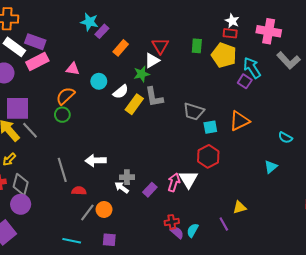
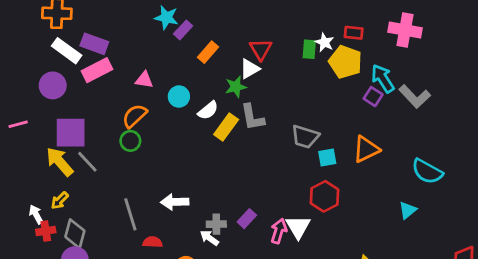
white star: (232, 21) -> (325, 42), moved
gray L-shape: (288, 60) -> (415, 97), moved
cyan semicircle: (285, 138) -> (427, 171), size x1.6
purple rectangle: (150, 190) -> (247, 219), moved

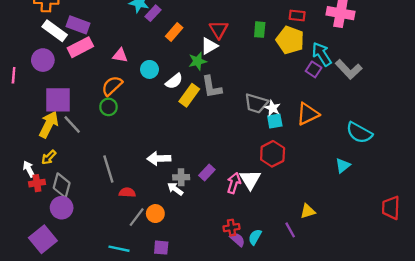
white star: (325, 42) -> (273, 108), moved
pink line: (18, 124) -> (14, 75), moved, turned -70
yellow arrow: (60, 162) -> (49, 124), turned 68
white arrow: (175, 202) -> (159, 158), moved

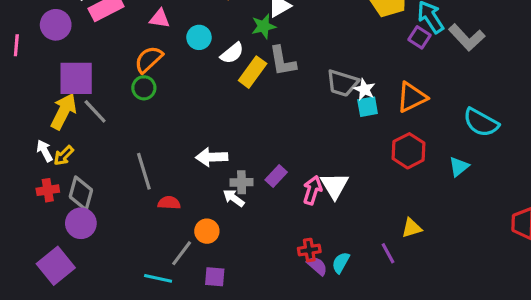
red hexagon: (273, 154) -> (408, 151), moved
white arrow: (29, 169) -> (45, 151), moved
gray line: (137, 217) -> (182, 253), moved

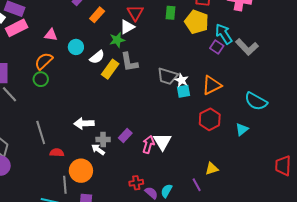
orange circle: (207, 231) -> (81, 171), size x1.5
red cross: (309, 250) -> (136, 183), moved
gray line: (182, 253) -> (65, 185), turned -42

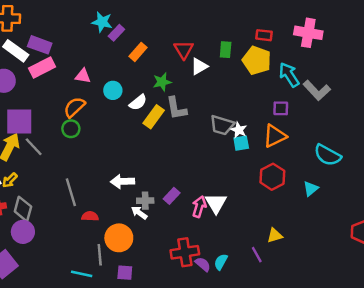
white triangle: (127, 27) -> (199, 66), moved
purple square: (217, 47) -> (281, 108), moved, turned -32
red cross: (136, 183) -> (185, 252), size x1.6

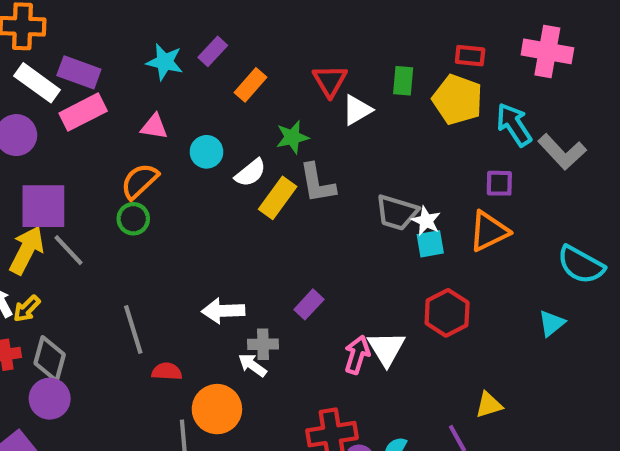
cyan star: (102, 22) -> (165, 62), moved
red hexagon: (272, 177) -> (447, 313), moved
purple rectangle: (172, 196) -> (309, 304), moved

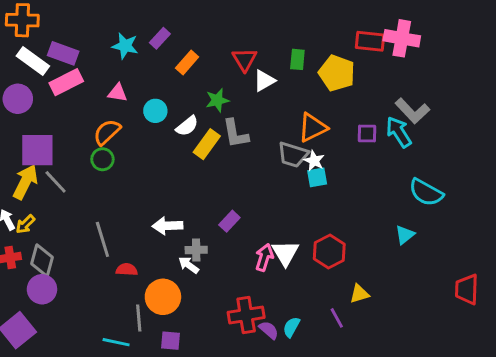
red rectangle: (470, 56) -> (370, 41), moved, size x1.4
cyan arrow: (514, 125) -> (399, 132), moved
orange triangle: (489, 231) -> (313, 127), moved
red hexagon: (447, 313) -> (329, 251), moved

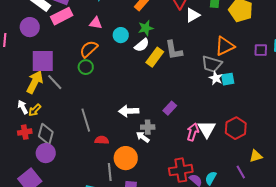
green star: (217, 100) -> (146, 28), moved
white star: (314, 161) -> (216, 78), moved

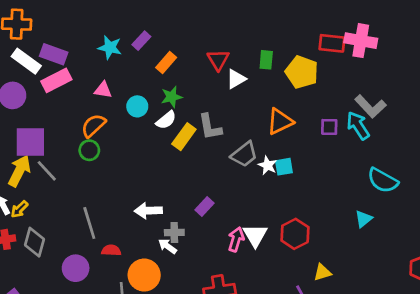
gray trapezoid: (212, 64) -> (244, 154), moved, turned -55
purple circle: (46, 153) -> (76, 268), moved

